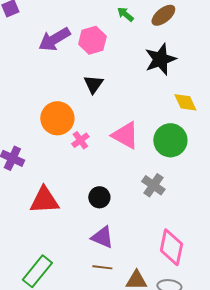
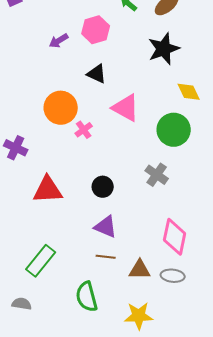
purple arrow: (54, 39) -> (59, 41), moved, size x0.6
black triangle: (93, 84) -> (97, 74), turned -40
pink triangle: (125, 135) -> (126, 108), moved

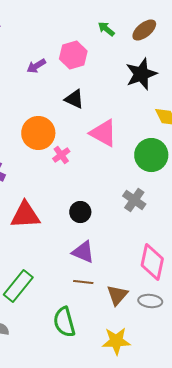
brown triangle: (140, 270) -> (117, 295), turned -50

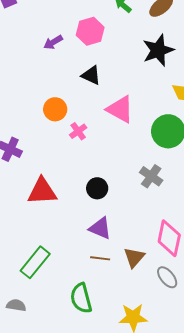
orange circle: (38, 133) -> (55, 109), size x0.7
brown triangle: (117, 295) -> (134, 257), moved
gray ellipse: (150, 301) -> (167, 277), turned 45

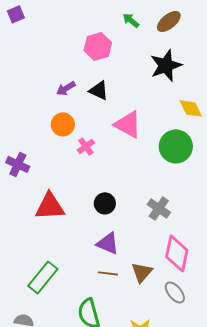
purple arrow: (53, 42) -> (66, 88), moved
gray cross: (151, 176) -> (159, 208), moved

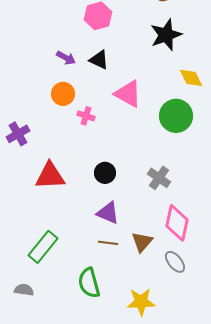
purple arrow: (66, 88) -> (66, 58), turned -120
pink cross: (86, 146) -> (86, 116), turned -36
purple cross: (18, 164) -> (18, 134), turned 35

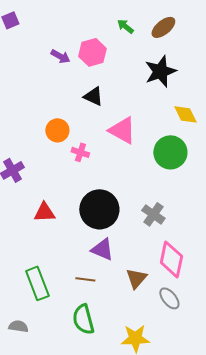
purple arrow: (66, 58) -> (60, 56), moved
black circle: (105, 173) -> (99, 209), size x1.8
red triangle: (50, 176) -> (44, 212), size x0.7
brown line: (108, 243) -> (85, 279), moved
green rectangle: (43, 247) -> (37, 283), turned -60

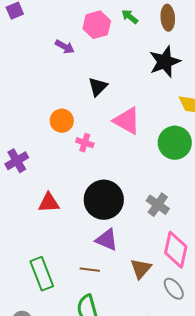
brown ellipse: (163, 27) -> (168, 18), turned -55
pink hexagon: (92, 52) -> (97, 25), moved
black triangle: (93, 96) -> (98, 87), turned 50

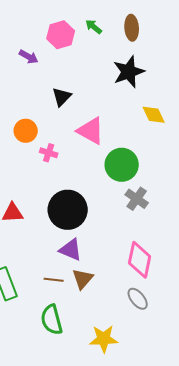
green circle: (175, 143) -> (122, 165), moved
gray cross: (158, 205) -> (137, 199), moved
brown triangle: (141, 269) -> (83, 279), moved

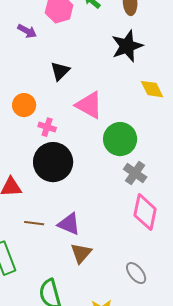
black circle: (68, 210) -> (53, 162), moved
pink diamond: (140, 260) -> (145, 212), moved
brown line: (54, 280) -> (34, 223), moved

